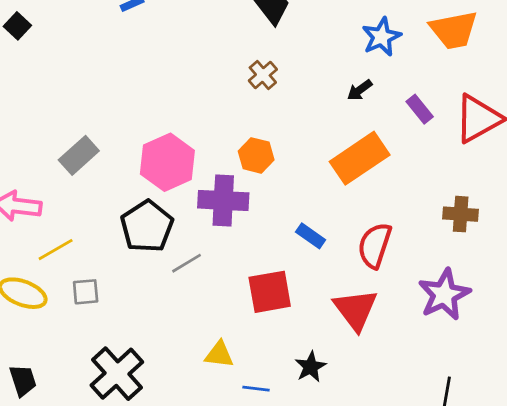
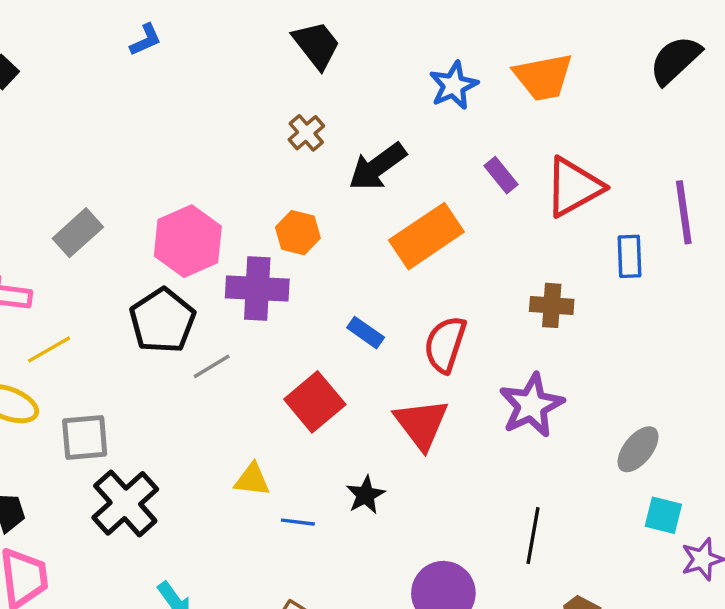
black arrow: (360, 90) -> (377, 167), moved, size x1.8
gray square: (86, 292) -> (85, 437), moved, size x1.4
red square: (270, 292) -> (315, 402), turned -30

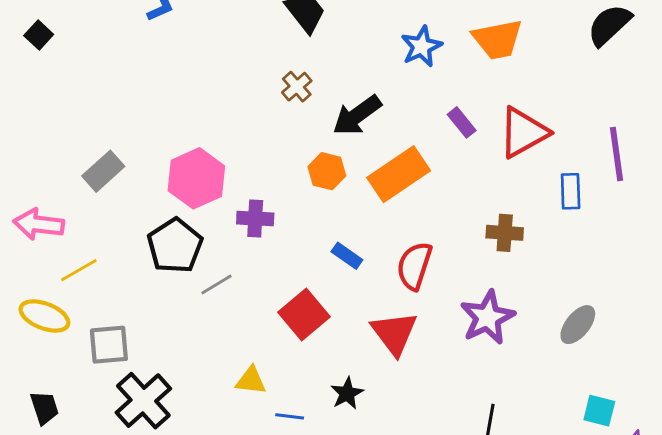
orange hexagon: (298, 233) -> (327, 171), moved
purple cross: (257, 289) -> (255, 219), size x0.7
gray ellipse: (638, 449) -> (578, 325), moved

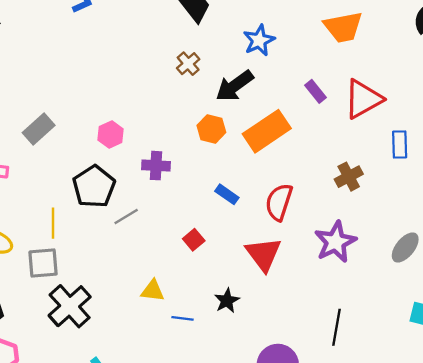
blue star: (422, 46) -> (259, 40), moved
pink hexagon: (196, 178) -> (111, 135), size x0.6
brown cross: (505, 233) -> (349, 177), turned -32
yellow line: (79, 270) -> (53, 223), moved, turned -60
red square: (304, 315) -> (194, 240), size x0.6

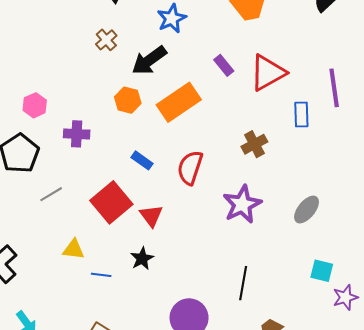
gray line: (126, 216) -> (51, 194), moved
red square: (194, 240) -> (111, 202), size x2.0
red triangle: (263, 254) -> (151, 216), moved, size x0.7

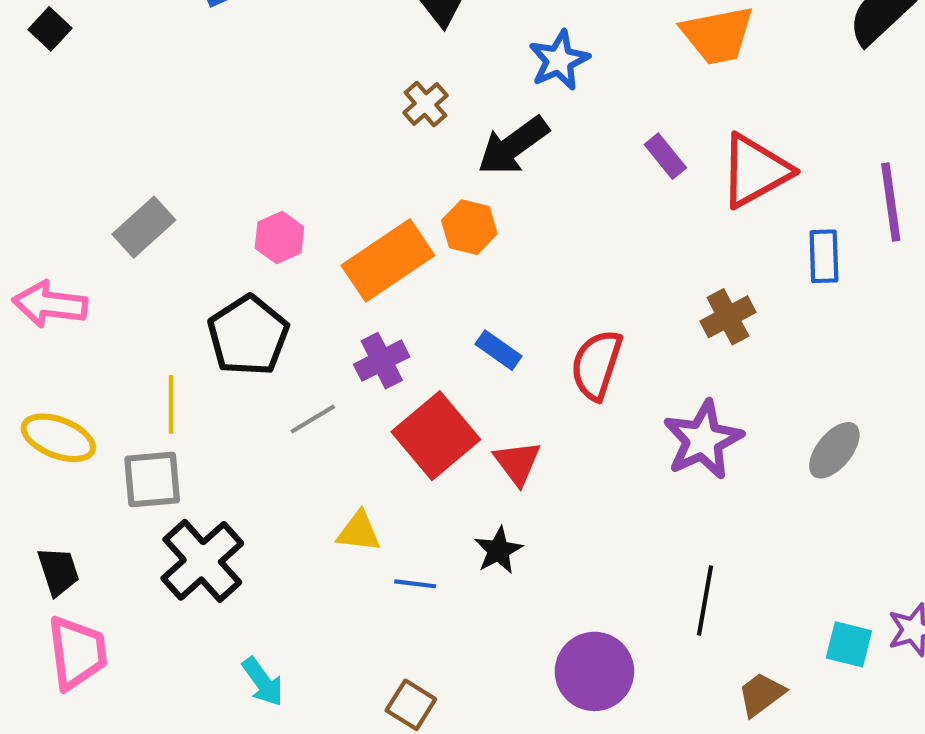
orange rectangle: (179, 102) -> (388, 260), moved
purple cross: (77, 134) -> (382, 361), moved, turned -30
cyan square: (322, 271) -> (849, 644), moved

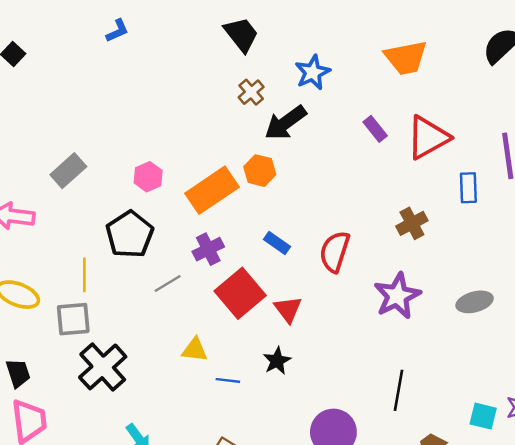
brown cross: (425, 104) -> (251, 92), moved
gray ellipse: (834, 450) -> (475, 302), turned 36

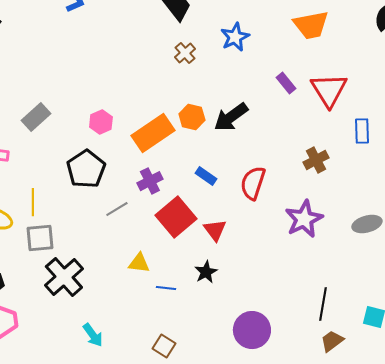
black arrow: (286, 123) -> (231, 117), moved
red triangle: (428, 137) -> (329, 90), turned -33
yellow line: (84, 275) -> (33, 202), moved
black line: (398, 390) -> (323, 304), moved

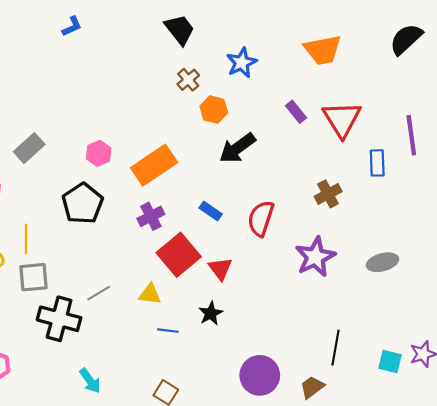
orange hexagon: (192, 117) -> (214, 110), moved
gray line: (117, 209) -> (99, 293), moved
yellow triangle: (139, 263) -> (150, 294), moved
black cross: (64, 277) -> (59, 319), turned -33
brown trapezoid: (332, 341) -> (312, 387), moved

